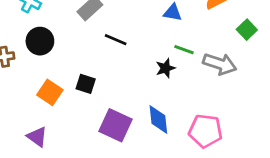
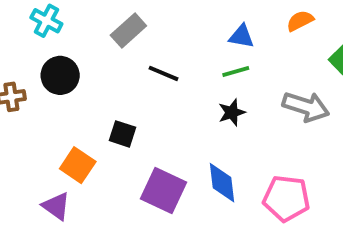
green line: (184, 50) -> (236, 71), moved, turned -36
orange square: (50, 92) -> (78, 165), moved

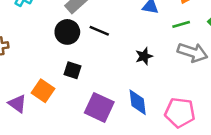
green line: (236, 71) -> (181, 24), moved
black circle: (60, 75) -> (67, 32), moved
purple triangle: (56, 206) -> (17, 104), moved

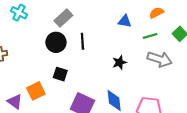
black line: (99, 31) -> (82, 41), turned 63
orange square: (43, 91) -> (36, 91), turned 30

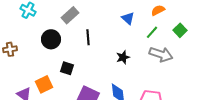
blue triangle: (125, 21) -> (128, 18), turned 32
green line: (150, 36) -> (152, 32), turned -32
black circle: (56, 42) -> (51, 39), moved

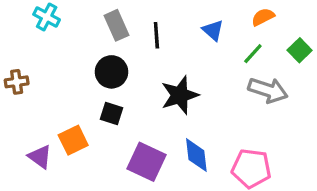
gray rectangle: (70, 15) -> (116, 25), turned -72
black line: (88, 37) -> (156, 35), moved
black circle: (51, 39) -> (111, 72), moved
black star: (123, 57) -> (180, 95), moved, size x1.6

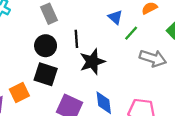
black line: (156, 35) -> (76, 39), moved
green line: (253, 54) -> (131, 33), moved
black square: (111, 113) -> (46, 74), size x1.5

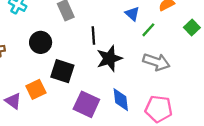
black circle: (46, 46) -> (41, 42), moved
gray arrow: (153, 58) -> (156, 62), moved

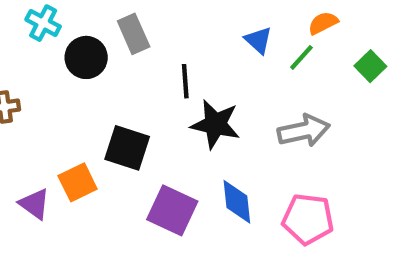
green line: (148, 30) -> (301, 57), moved
black circle: (41, 42) -> (86, 57), moved
black star: (109, 58) -> (215, 124), turned 30
gray arrow: (156, 62) -> (304, 131), turned -30

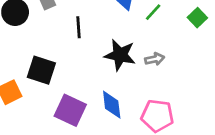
black star: (215, 124) -> (120, 55), moved
gray arrow: (304, 131) -> (155, 59), size x0.6

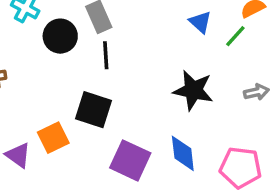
black line: (79, 27) -> (106, 55), moved
gray arrow: (155, 59) -> (256, 92), moved

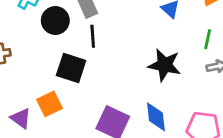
green line: (235, 36) -> (208, 39), moved, turned -30
black square: (93, 110) -> (71, 68), moved

